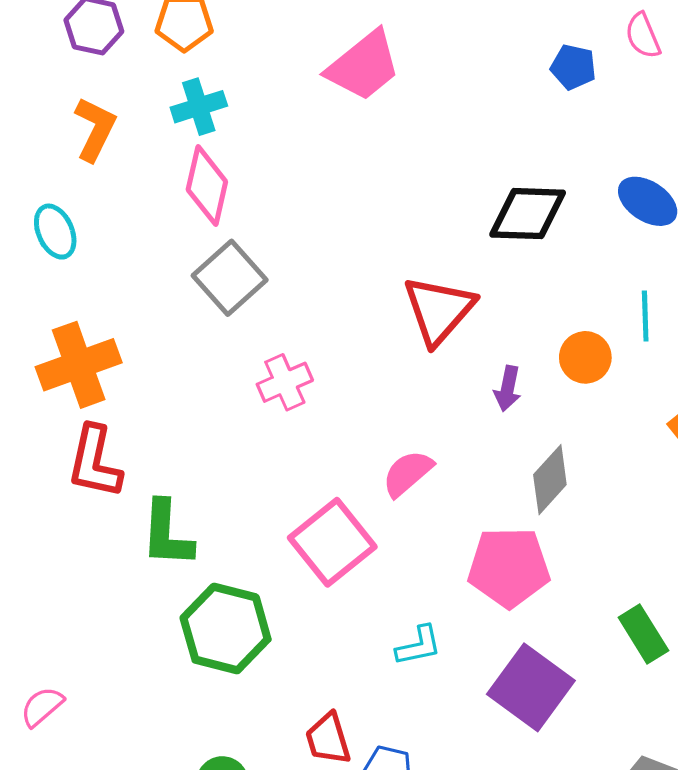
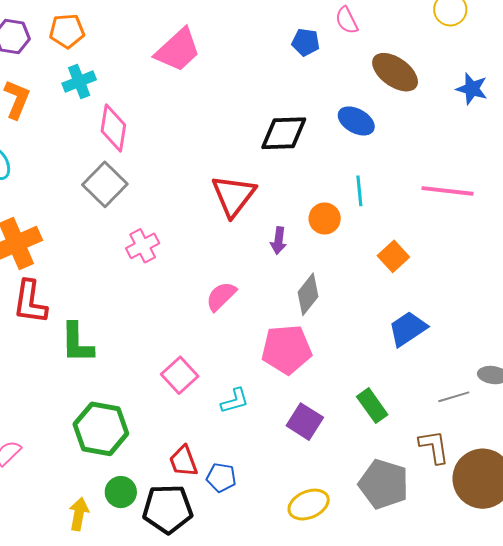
pink diamond: (207, 186) -> (113, 128), moved
pink square: (332, 542) -> (180, 375), moved, size x0.7
green hexagon: (226, 629) -> (101, 429), moved
green rectangle: (643, 634) -> (372, 406), moved
purple square: (531, 687) -> (305, 422), size x0.7

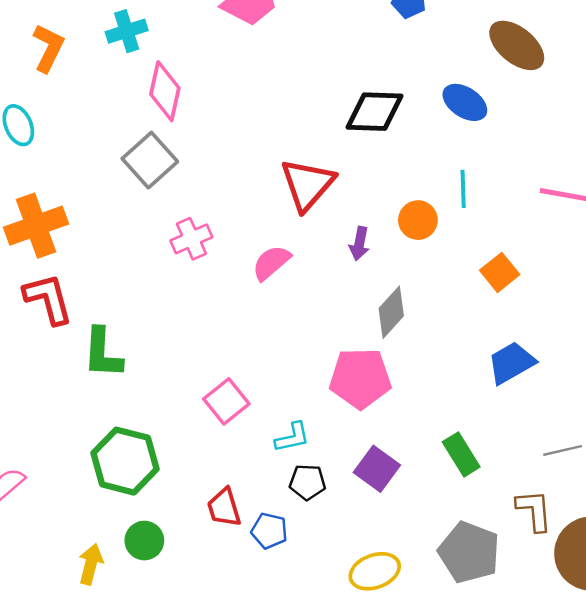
pink semicircle: (221, 296) -> (271, 263), moved
red L-shape: (30, 302) -> (48, 299), turned 153
black pentagon: (168, 509) -> (307, 482), moved, size x0.6

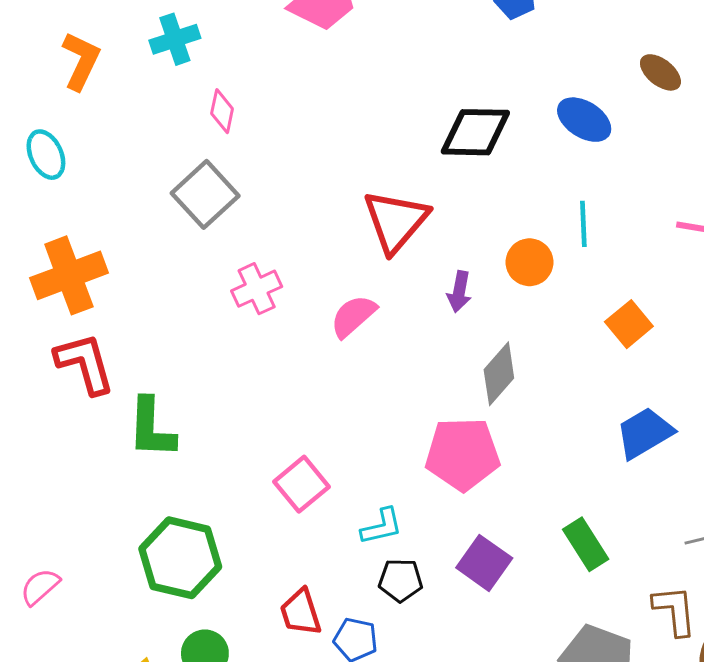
brown ellipse: (517, 45) -> (660, 72), moved, size x0.6
pink diamond: (165, 91) -> (222, 111), size x0.6

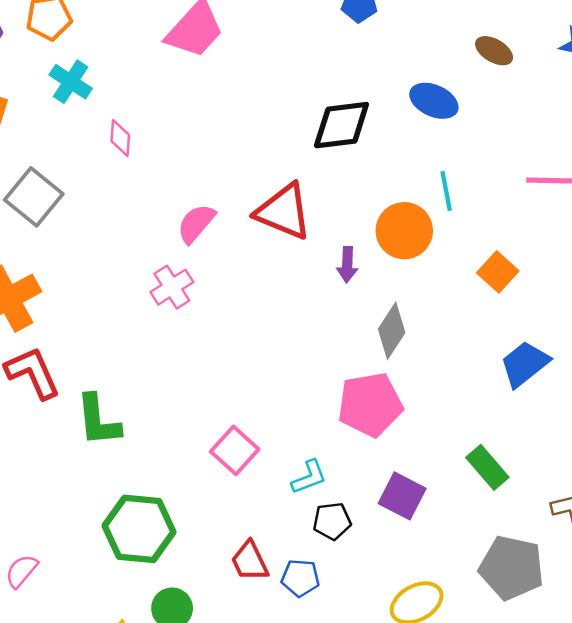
cyan cross: (175, 39) -> (71, 82), turned -30
gray square: (205, 194) -> (34, 197), moved
red triangle: (396, 221) -> (284, 212), turned -40
orange circle: (530, 262) -> (404, 231), size x1.4
pink semicircle: (353, 316) -> (196, 223), moved

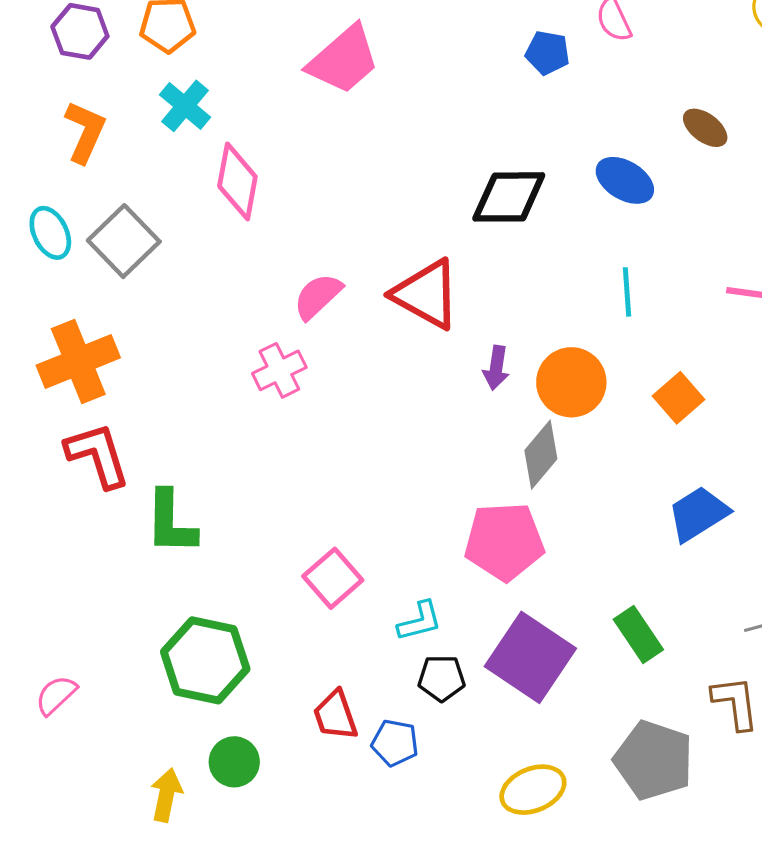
pink diamond: (120, 138) -> (237, 181), size x1.6
orange circle: (404, 231) -> (571, 382), moved
purple square: (402, 496) -> (530, 657), size x1.5

